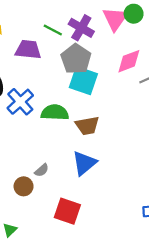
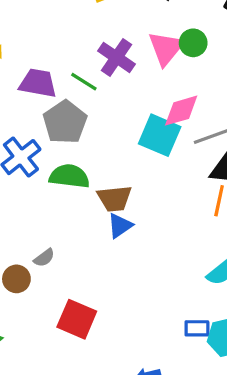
green line: (53, 30) -> (84, 82), moved
gray pentagon: (76, 59) -> (65, 122), moved
cyan square: (83, 81) -> (160, 135), moved
blue triangle: (84, 163) -> (120, 226), moved, size x0.7

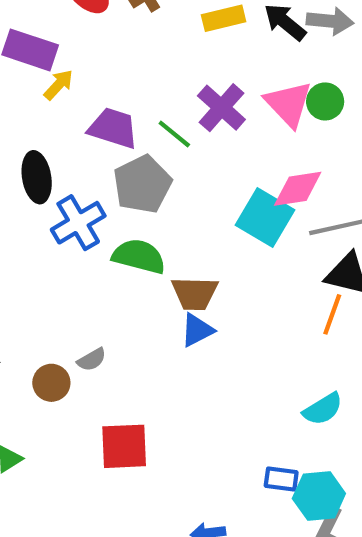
pink triangle: (166, 48) -> (288, 104), turned -30
red square: (77, 319) -> (124, 446), turned -33

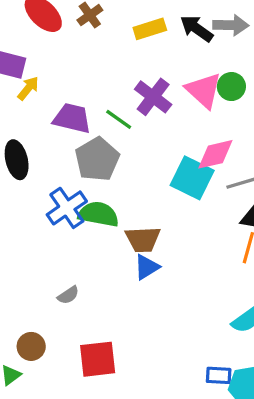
blue cross: (78, 223) -> (67, 208), moved
brown circle: (51, 383) -> (31, 346), moved

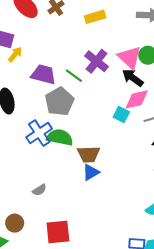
black arrow: (197, 28) -> (133, 78), moved
cyan square: (192, 178) -> (121, 115), size x0.6

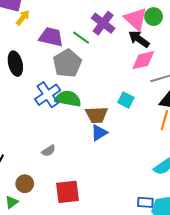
cyan square: (121, 115) -> (126, 100), moved

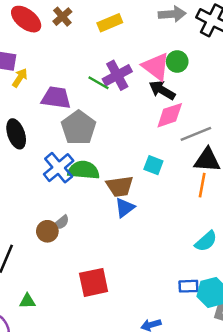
purple cross: (103, 23) -> (117, 75), turned 30
green line: (81, 38) -> (99, 83), moved
gray semicircle: (49, 151) -> (61, 223), moved
brown circle: (25, 184) -> (47, 231), moved
green triangle: (12, 202) -> (27, 301), turned 40

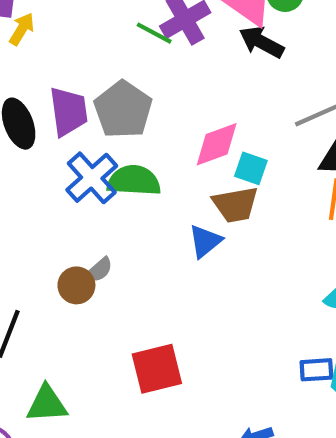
purple trapezoid: (56, 98) -> (69, 111), moved, turned 76
pink diamond: (170, 115) -> (217, 144), moved
brown trapezoid: (120, 186) -> (235, 205), moved
green triangle: (27, 301) -> (47, 404), size x1.5

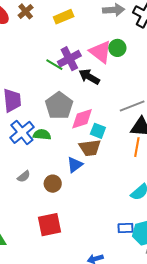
black arrow: (261, 42) -> (89, 77), moved
gray pentagon: (123, 110) -> (59, 106), moved
green semicircle: (134, 181) -> (42, 135), size x0.7
brown circle: (76, 285) -> (53, 184), moved

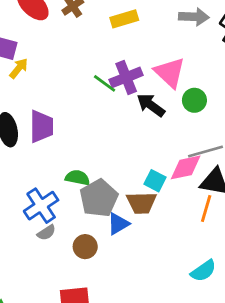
green circle: (117, 48) -> (194, 100), moved
gray pentagon: (59, 106) -> (99, 198), moved
pink diamond: (82, 119) -> (186, 167), moved
blue cross: (22, 132) -> (41, 206), moved

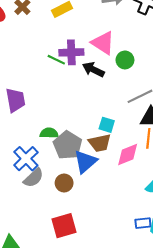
purple cross: (126, 77) -> (71, 52), turned 30
pink diamond: (186, 167) -> (128, 154), moved
blue triangle: (118, 224) -> (85, 162), size x1.4
gray semicircle: (46, 233) -> (34, 178), size x1.5

